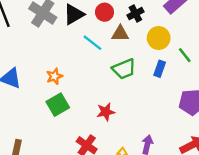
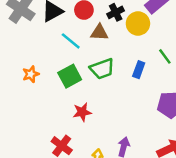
yellow circle: (159, 38) -> (138, 24), moved
green square: (58, 105) -> (70, 76), moved

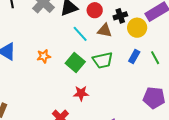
blue rectangle: (139, 70) -> (134, 57), moved
green square: (70, 76) -> (75, 62), turned -30

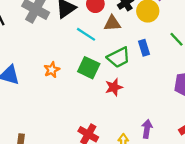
blue rectangle: (134, 57) -> (144, 48), moved, turned -32
red star: (81, 93) -> (114, 87), moved

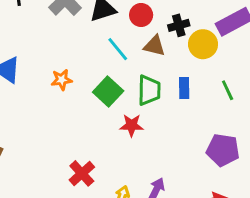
green trapezoid: (119, 57) -> (149, 90), turned -80

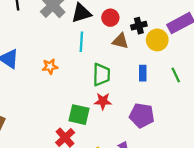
cyan line: (118, 49) -> (81, 42), moved, turned 42
green trapezoid: (149, 90) -> (101, 75), moved
green square: (108, 91) -> (79, 115), moved, turned -30
purple pentagon: (223, 150) -> (142, 115), moved

